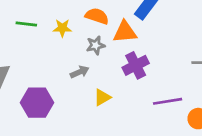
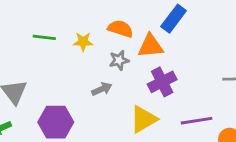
yellow triangle: (102, 97) -> (143, 119), moved, size x1.5

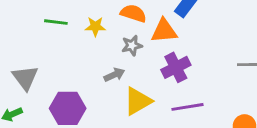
yellow triangle: (143, 119) -> (138, 101), moved
purple line: (197, 121) -> (187, 107), moved

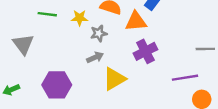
gray star: (132, 46) -> (99, 33), moved
gray triangle: (25, 78) -> (23, 44), moved
purple line: (187, 107) -> (185, 78), moved

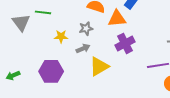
yellow star: (80, 18) -> (61, 36), moved
gray triangle: (23, 44) -> (21, 22), moved

